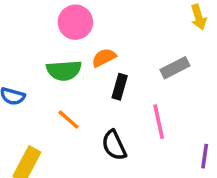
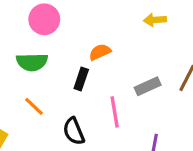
yellow arrow: (199, 17) -> (155, 20), turned 100
orange semicircle: (104, 58) -> (100, 52), moved
gray rectangle: (175, 68) -> (148, 86), moved

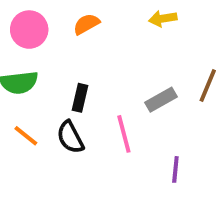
orange semicircle: (100, 52) -> (86, 24), moved
black semicircle: (74, 131) -> (70, 137), moved

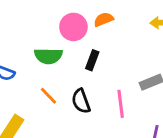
pink circle: (29, 30) -> (73, 27), moved
black rectangle: (80, 98) -> (92, 60), moved

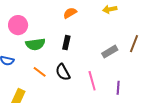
pink circle: (73, 27) -> (18, 25), moved
pink line: (121, 104) -> (92, 81), moved

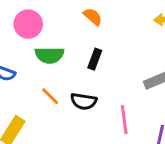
orange semicircle: (70, 13) -> (93, 17), moved, turned 64
black semicircle: (63, 72) -> (84, 101), turned -60

